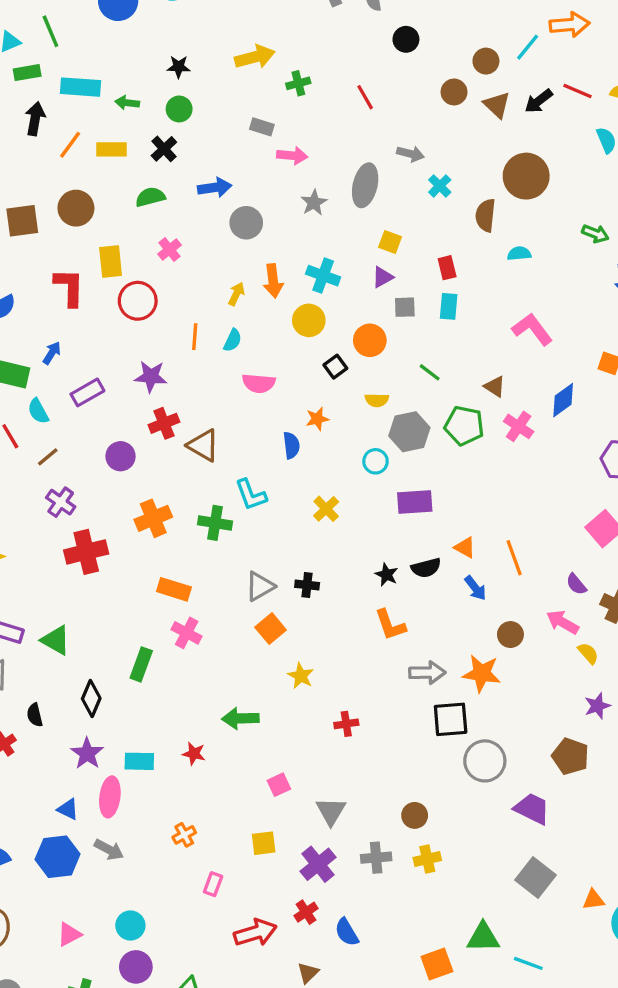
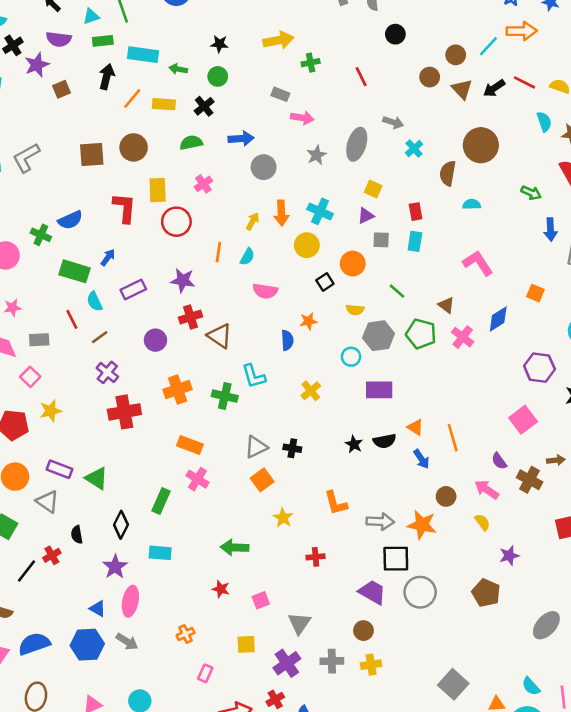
orange L-shape: (390, 625) -> (336, 503), moved
yellow semicircle: (588, 653) -> (482, 522), moved
red star: (194, 754) -> (221, 589), moved
cyan rectangle: (139, 761) -> (160, 553), moved
purple trapezoid: (532, 809) -> (372, 592), moved

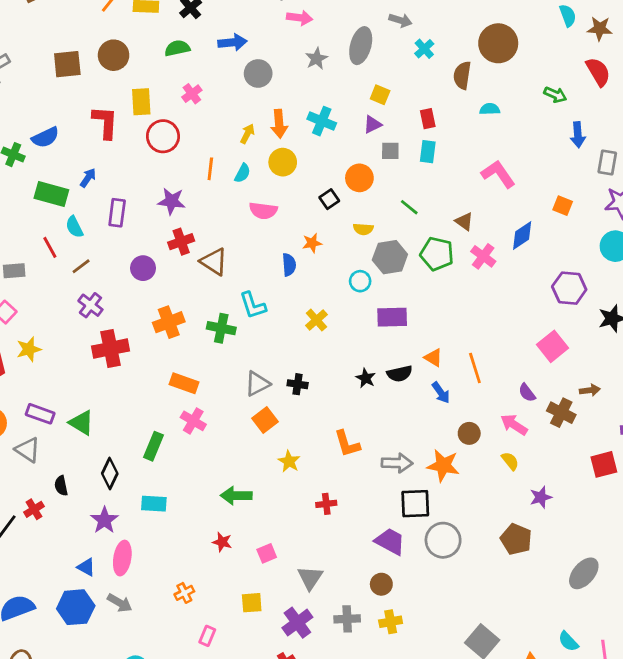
yellow circle: (307, 245) -> (283, 162), moved
purple rectangle: (133, 290) -> (117, 213), turned -55

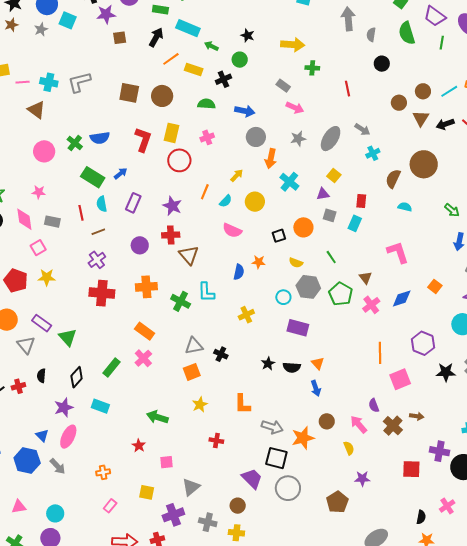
orange arrow: (279, 124) -> (271, 159), moved
orange line: (475, 368) -> (380, 353), moved
orange star: (443, 466) -> (303, 438), turned 30

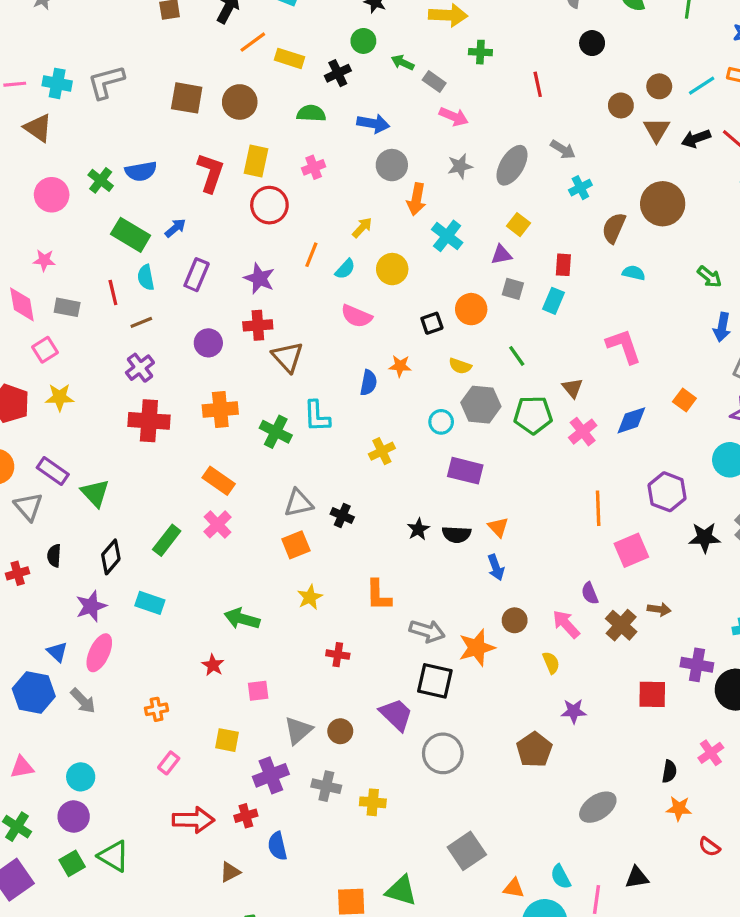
green arrow: (211, 46) -> (403, 63), moved
green pentagon: (341, 294) -> (533, 415), turned -30
gray circle: (288, 488) -> (443, 753), moved
brown circle: (238, 506) -> (340, 731), moved

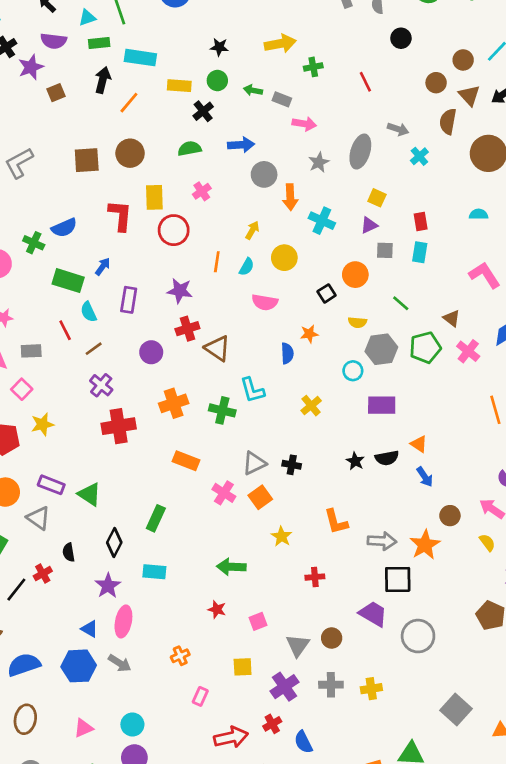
yellow rectangle: (290, 58) -> (179, 86), moved
brown semicircle: (614, 228) -> (448, 121), moved
pink cross: (218, 524) -> (224, 493), moved

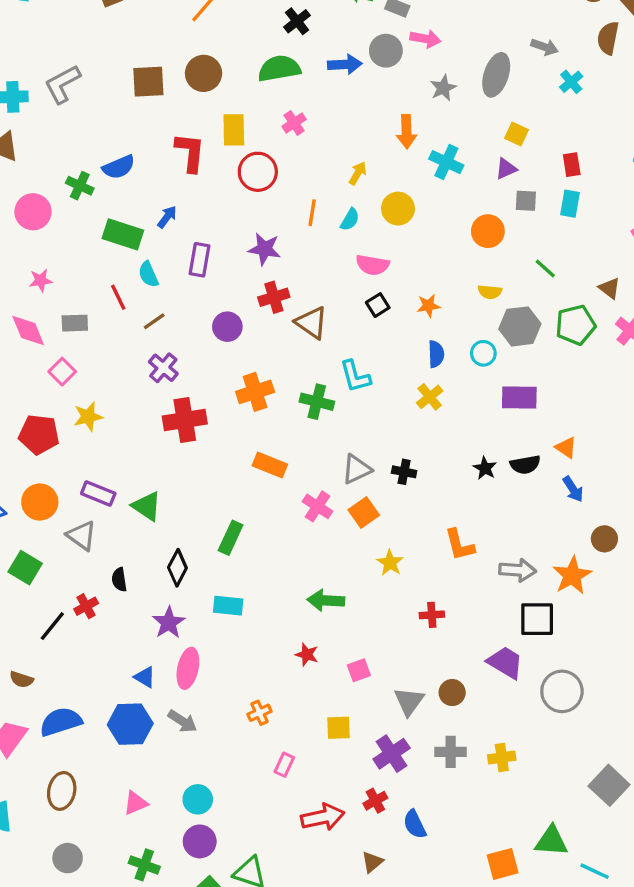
green semicircle: (190, 149) -> (279, 68), size x1.4
gray circle: (264, 174) -> (386, 51), moved
black square: (327, 293) -> (378, 305), moved
blue semicircle: (287, 353) -> (436, 354), moved

